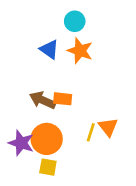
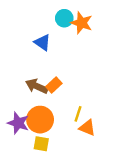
orange star: (80, 51) -> (82, 23), moved
orange rectangle: (63, 99) -> (54, 85), turned -49
orange triangle: (108, 127) -> (87, 128), moved, turned -30

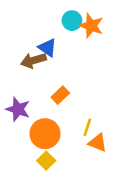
brown arrow: (37, 86) -> (33, 60), moved, turned -40
purple star: (18, 123) -> (18, 109), moved
yellow square: (41, 144) -> (46, 161), turned 35

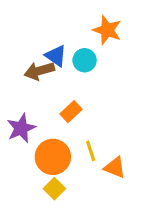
cyan circle: (72, 21) -> (85, 60), moved
purple star: (18, 109) -> (21, 128), turned 30
yellow line: (87, 127) -> (91, 151), moved, turned -36

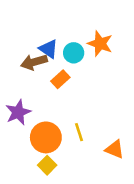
orange star: (107, 30) -> (100, 44), moved
orange rectangle: (71, 112) -> (60, 79), moved
orange triangle: (115, 167) -> (115, 149), moved

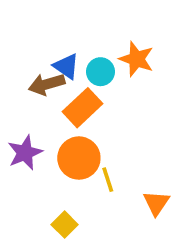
orange rectangle: (60, 79) -> (83, 108), size x1.5
orange circle: (46, 137) -> (79, 158), moved
orange triangle: (115, 149) -> (156, 203), turned 42

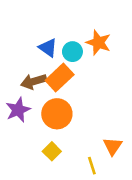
brown arrow: (47, 84) -> (34, 81), moved
yellow line: (108, 180) -> (92, 166), moved
yellow square: (65, 225) -> (52, 151), moved

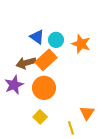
orange star: (98, 43) -> (81, 44), moved

